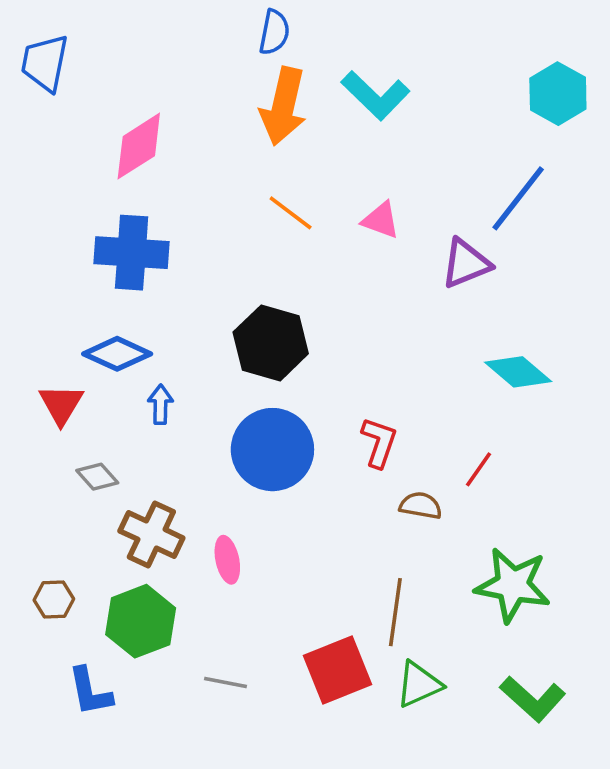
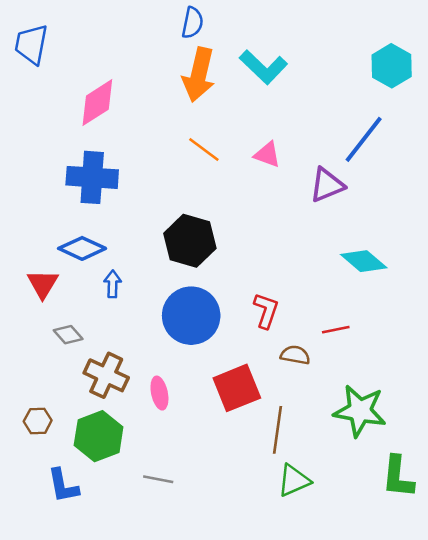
red line: (478, 469) -> (336, 330), turned 44
red square: (338, 670) -> (237, 388), moved
green L-shape: (533, 699) -> (398, 477), moved, turned 54

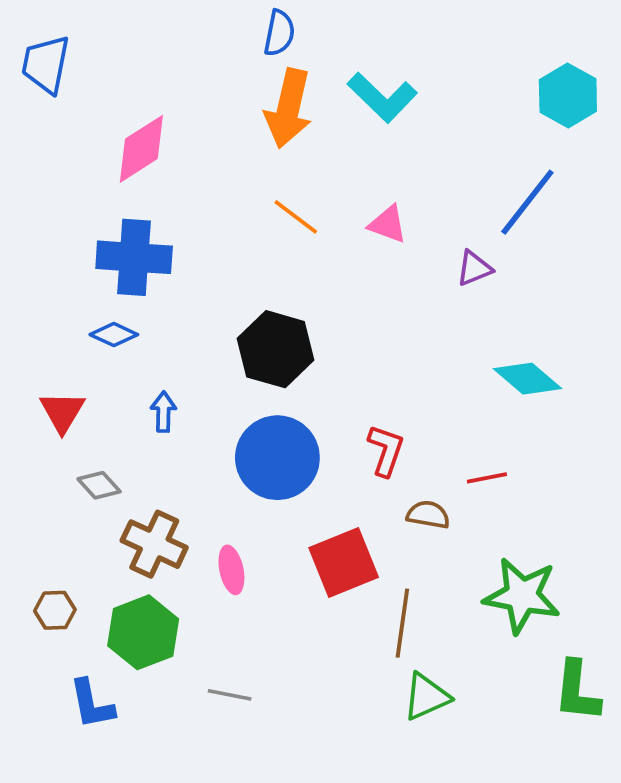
purple triangle: (327, 185) -> (474, 268), size x0.7
blue diamond: (82, 248) -> (114, 335), moved, size x0.7

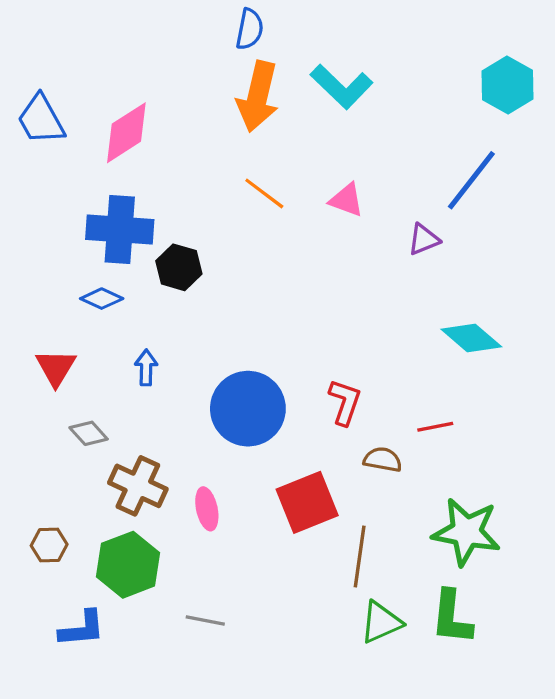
blue trapezoid: (46, 64) -> (41, 120), moved, turned -40
black hexagon: (276, 349) -> (179, 267), moved, size x0.7
green L-shape: (577, 691) -> (452, 617), moved
blue L-shape: (92, 704) -> (82, 629), turned -84

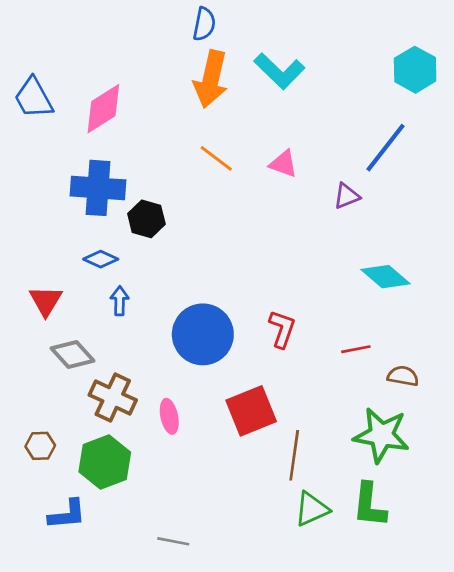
blue diamond: (102, 299) -> (101, 259), moved
gray diamond: (89, 433) -> (72, 355), size x1.4
brown semicircle: (383, 460) -> (403, 376), moved
gray line: (205, 621) -> (173, 541), moved

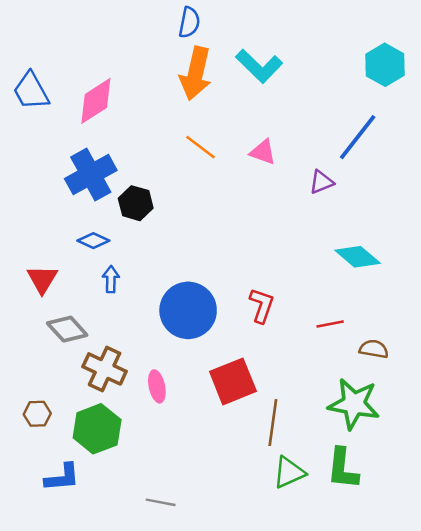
blue cross: (98, 188) -> (91, 175), turned -33

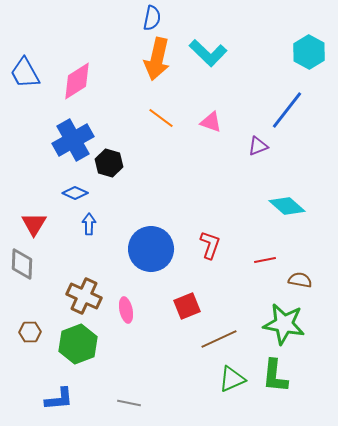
gray diamond: (67, 329) -> (22, 264), moved, turned 44
red square: (233, 381) -> (187, 306), size x0.7
brown line: (273, 423) -> (219, 339), turned 57
blue L-shape: (62, 477) -> (59, 399), moved

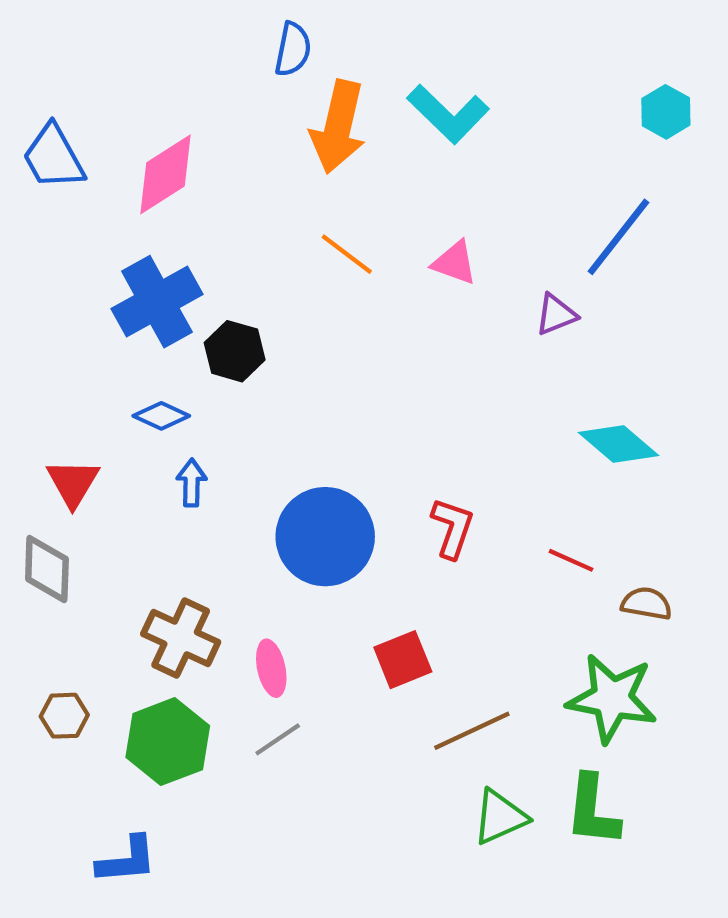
blue semicircle: (152, 18) -> (293, 49), moved
cyan hexagon: (309, 52) -> (666, 112), size x0.7
red line: (265, 260) -> (571, 560), turned 35
gray line: (129, 403) -> (278, 739), moved, turned -45

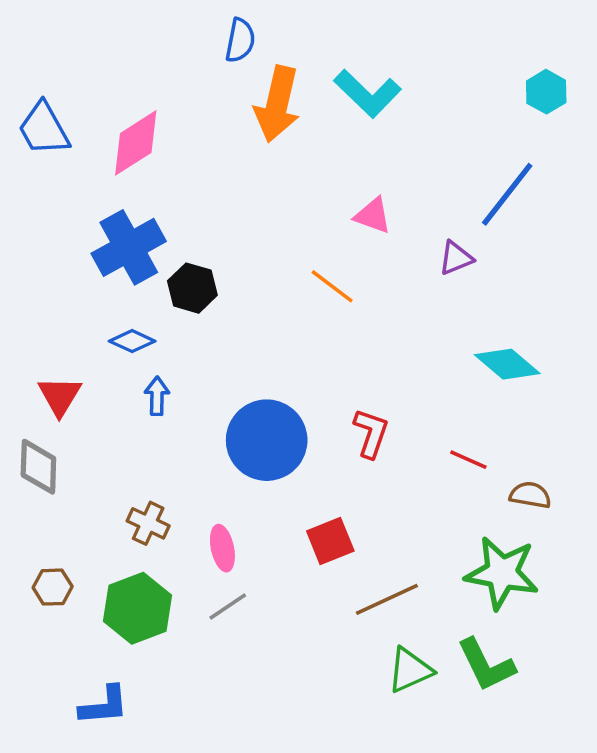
orange line: (347, 254) -> (332, 286), moved
brown cross: (181, 638) -> (148, 523), size x0.7
green L-shape: (593, 811) -> (486, 665), turned -32

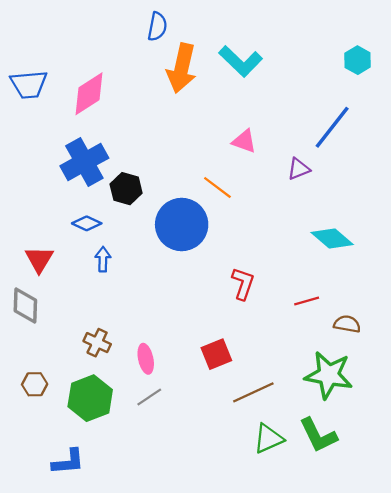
blue trapezoid: (44, 129) -> (29, 84), turned -66
blue circle: (267, 440) -> (182, 225), moved
red line: (468, 460) -> (307, 301), turned -40

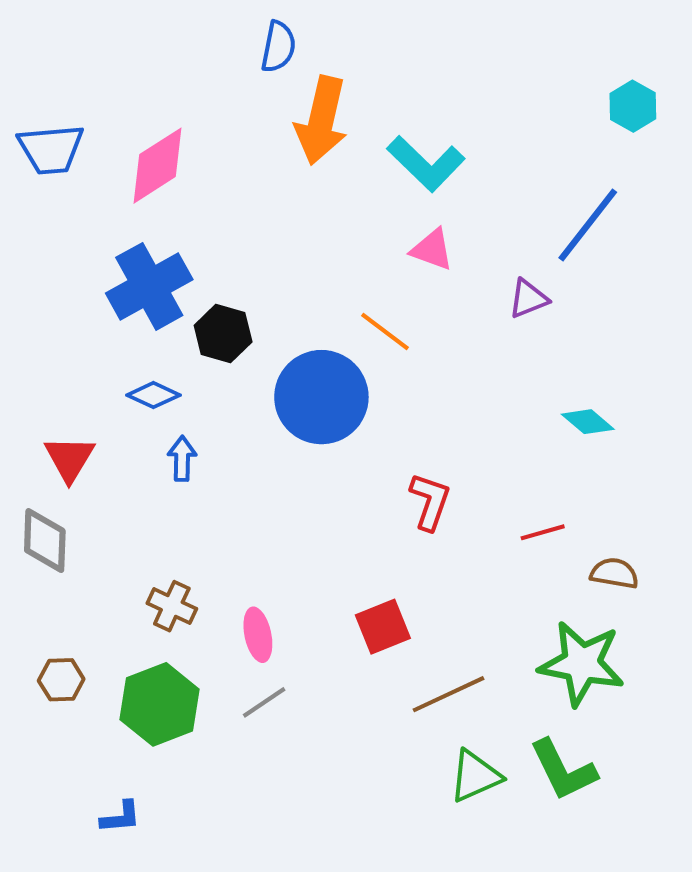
cyan L-shape: (241, 61) -> (426, 163), moved
cyan diamond: (332, 238) -> (588, 422), size x0.7
blue L-shape: (68, 462) -> (121, 817), size x0.7

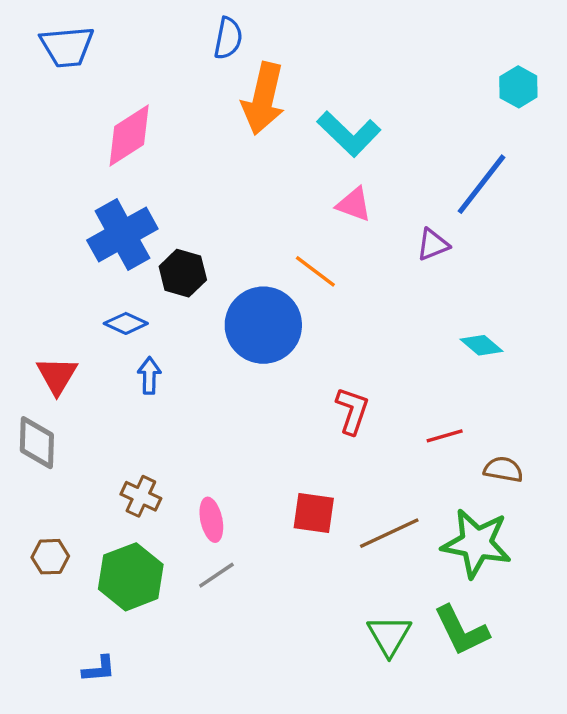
blue trapezoid: (51, 149) -> (67, 47), moved
red square: (383, 627) -> (314, 513), turned 30
brown line: (448, 694) -> (389, 533), moved
green triangle: (475, 776) -> (389, 636), turned -36

